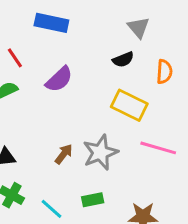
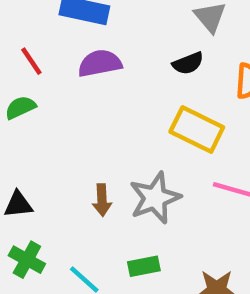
purple semicircle: (59, 79) -> (100, 63), moved, turned -148
brown arrow: (64, 154) -> (102, 200), turned 140

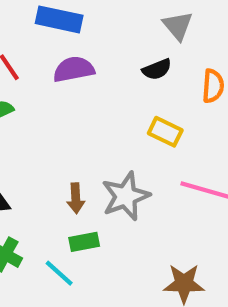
yellow rectangle: (197, 129) -> (165, 132), size x0.7
green rectangle: (144, 266) -> (84, 242), moved

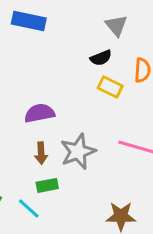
purple semicircle: (74, 69) -> (40, 113), moved
yellow rectangle: (165, 132) -> (110, 87), moved

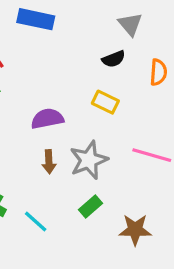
yellow rectangle: (110, 87) -> (105, 102), moved
green rectangle: (47, 185) -> (90, 207), moved, turned -30

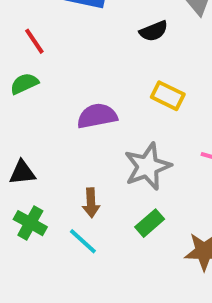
black semicircle: (114, 59) -> (154, 31), moved
brown arrow: (49, 162) -> (91, 203), moved

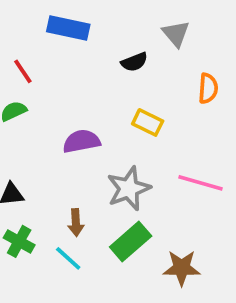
green rectangle: (150, 223) -> (131, 241), size x1.5

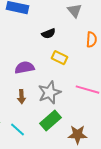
black semicircle: (134, 62) -> (48, 34), moved
brown arrow: (76, 223) -> (22, 97), moved

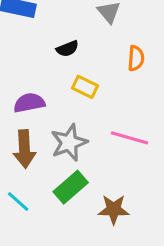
brown arrow: (22, 97) -> (24, 149), size x1.6

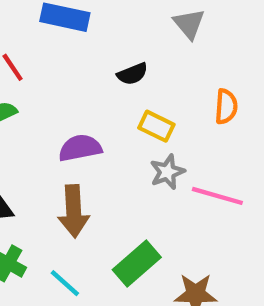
orange semicircle: (136, 58) -> (226, 107), moved
gray star: (69, 143) -> (167, 172), moved, size x0.7

